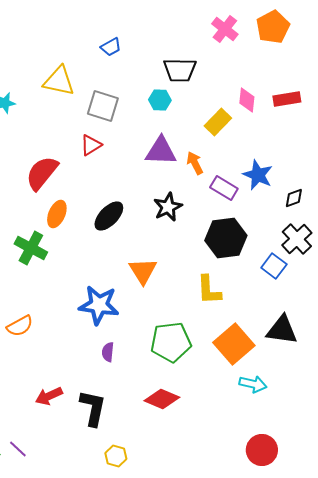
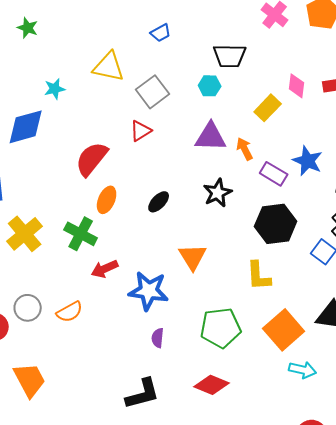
gray square: (103, 106) -> (153, 92), turned 36
black ellipse: (109, 216) -> (159, 202), size x0.7
red arrow: (49, 396) -> (105, 269), moved
black L-shape: (93, 408) -> (143, 394), turned 63

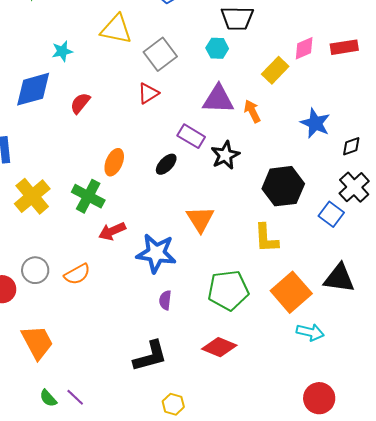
pink diamond: (297, 86) -> (304, 48), turned 60
red semicircle: (92, 159) -> (80, 103), moved, size x0.6
purple rectangle: (274, 174) -> (191, 136), moved

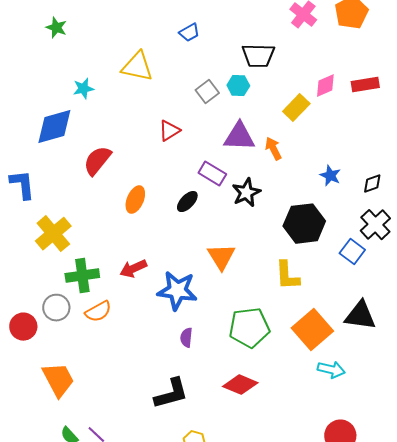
gray square: (160, 54) -> (207, 92), moved, size x0.7
red semicircle: (80, 103) -> (97, 161), moved, size x1.4
blue star: (315, 123) -> (330, 176), moved, size x0.7
green cross: (88, 196) -> (82, 276), moved, turned -36

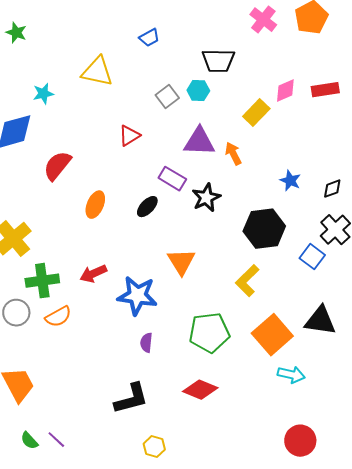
yellow L-shape: (287, 276) -> (247, 281), turned 48

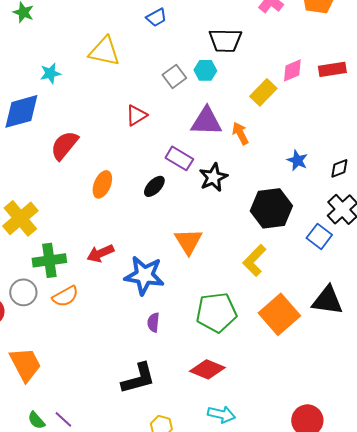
cyan arrow: (291, 375) -> (221, 414), moved

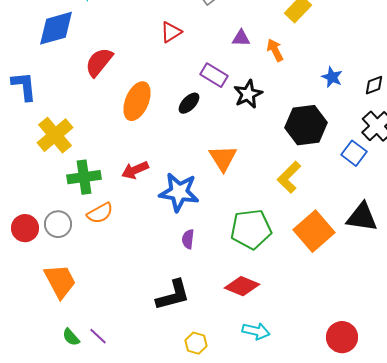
purple triangle: (206, 121) -> (241, 38), size x0.6
orange ellipse: (102, 184) -> (137, 101), size x1.4
gray circle: (23, 292) -> (58, 224), moved

